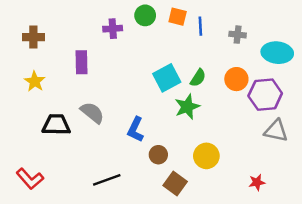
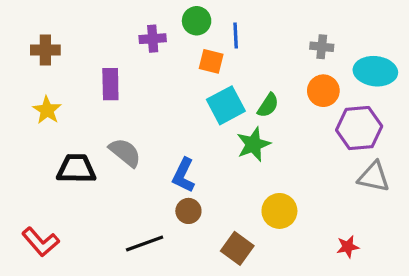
orange square: (178, 17) -> (211, 61), moved
blue line: (200, 26) -> (236, 35), moved
orange circle: (236, 79) -> (323, 91), moved
brown circle: (158, 155) -> (188, 211), moved

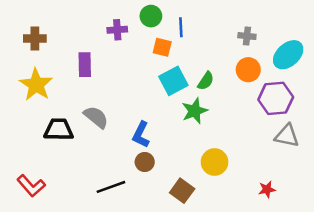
cyan ellipse: (375, 71) -> (288, 55), turned -48
yellow star: (47, 110) -> (36, 85), size x1.5

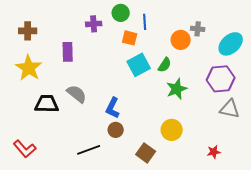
orange circle: (248, 70) -> (181, 40), moved
green star: (195, 111) -> (177, 89), moved

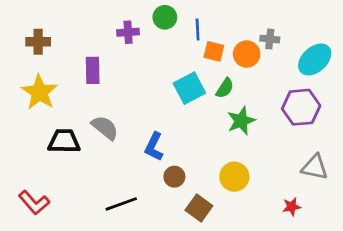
orange square: (130, 38) -> (214, 51), moved
gray triangle: (230, 109) -> (315, 167), moved
brown circle: (116, 130) -> (174, 177), moved

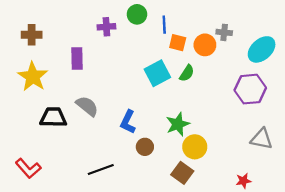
green star: (241, 121) -> (178, 124), moved
red star: (292, 207) -> (243, 181), moved
brown square: (199, 208) -> (182, 173), moved

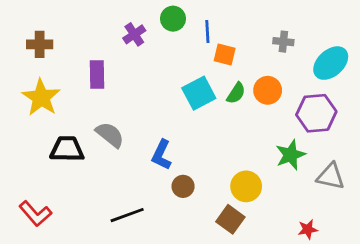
purple cross: (106, 27) -> (134, 34), turned -30
orange circle: (205, 45) -> (268, 90), moved
green star: (178, 124) -> (291, 155), moved

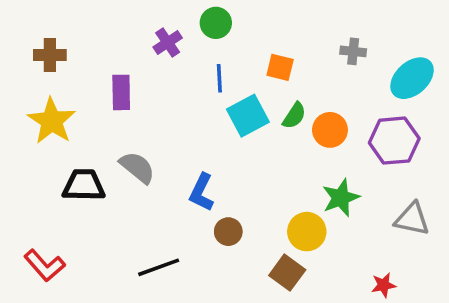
blue line: (207, 32) -> (219, 78), moved
orange circle: (268, 90) -> (330, 130), moved
green star: (291, 155) -> (341, 198), moved

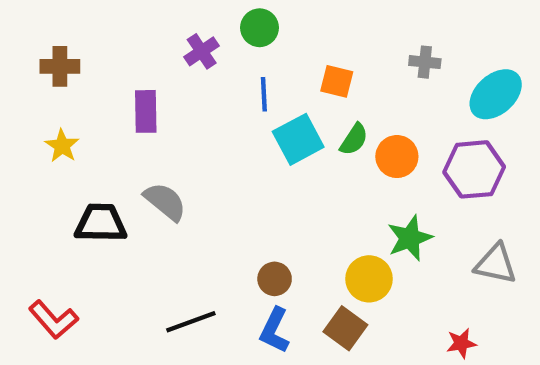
yellow star: (52, 121) -> (62, 146), size x0.6
blue L-shape: (202, 192) -> (275, 330), moved

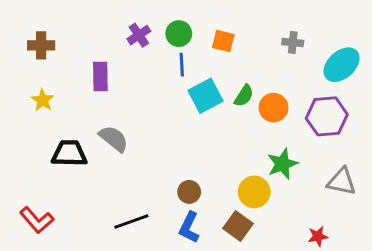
green circle: (260, 28) -> (179, 34), moved
orange square: (337, 81) -> (223, 41), moved

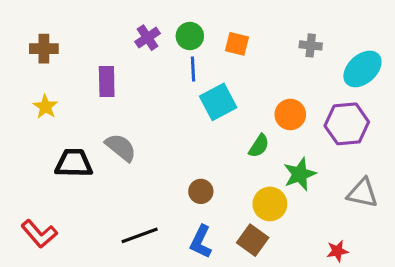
green semicircle: (244, 96) -> (259, 146), moved
brown circle: (189, 192) -> (201, 191), moved

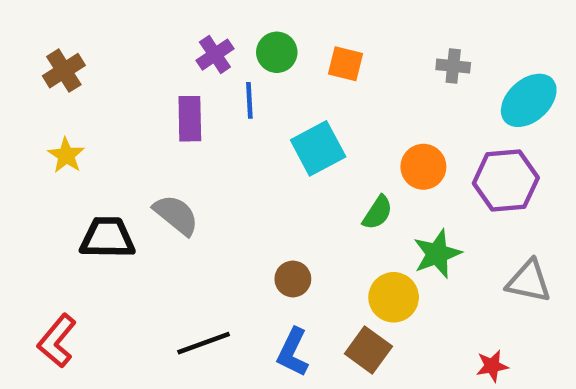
brown cross: (44, 49) -> (64, 71), turned -32
blue line: (193, 69) -> (249, 100), moved
purple rectangle: (107, 82) -> (190, 119), moved
red L-shape: (39, 234) -> (57, 341), turned 81

